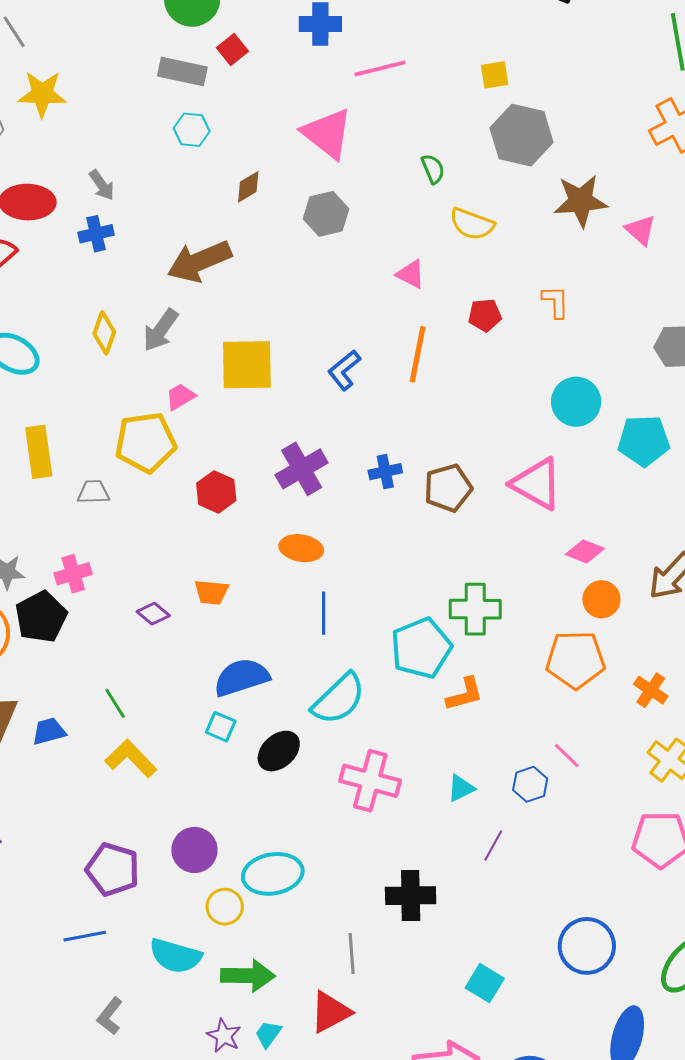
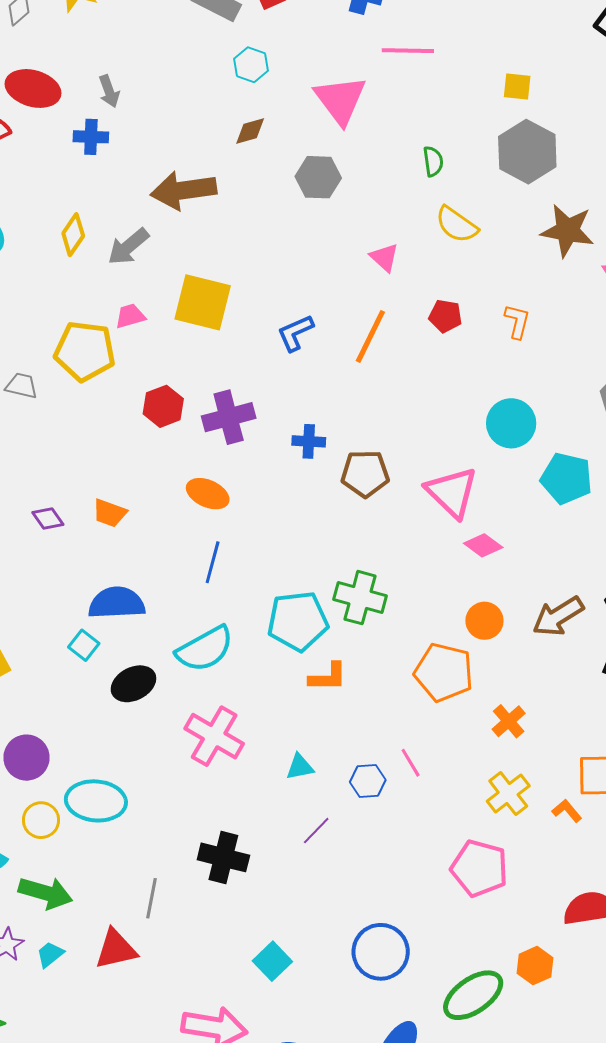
cyan hexagon: (192, 130) -> (251, 65), moved
red hexagon: (216, 492) -> (163, 406), moved
pink diamond: (585, 551) -> (483, 545), moved

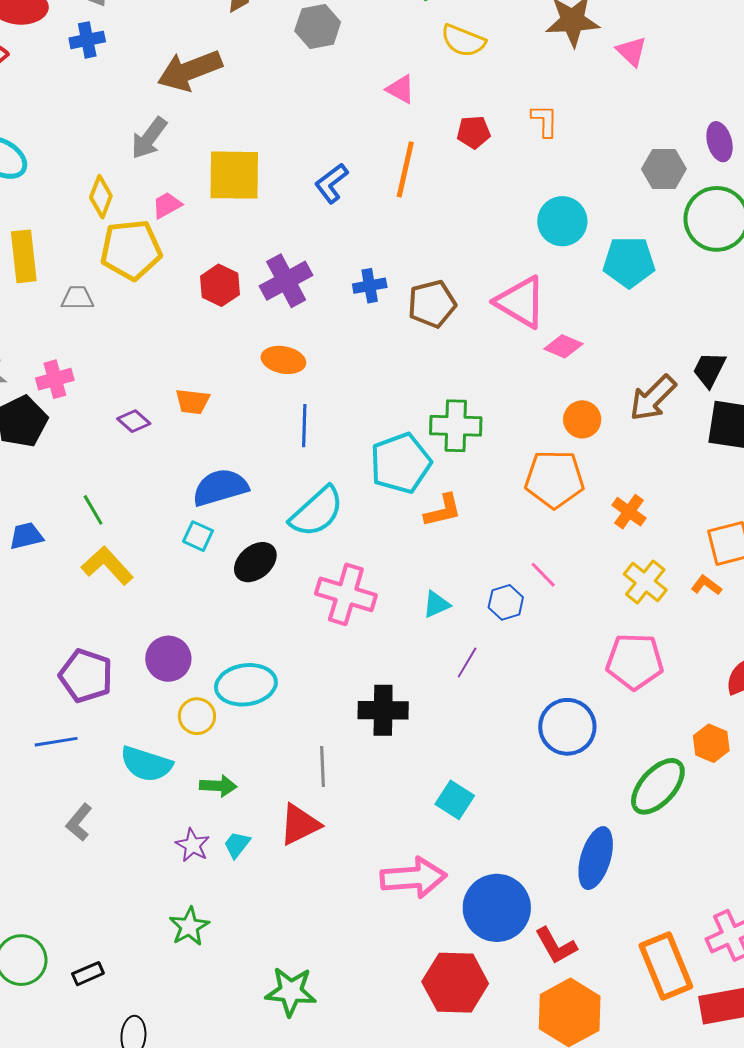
yellow diamond: (73, 235) -> (101, 197), moved
green arrow: (46, 893) -> (218, 786), size x0.7
blue circle: (381, 952) -> (567, 727), moved

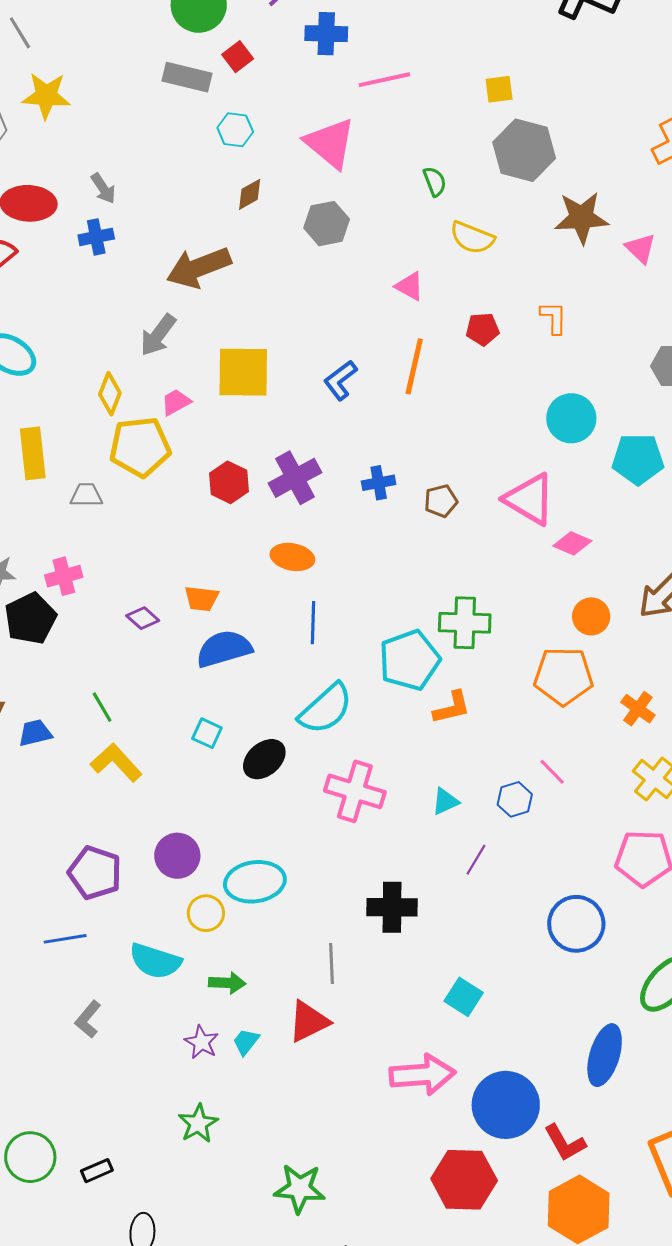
brown pentagon: (432, 304) -> (441, 501), size x0.7
blue semicircle: (220, 487) -> (224, 649), moved

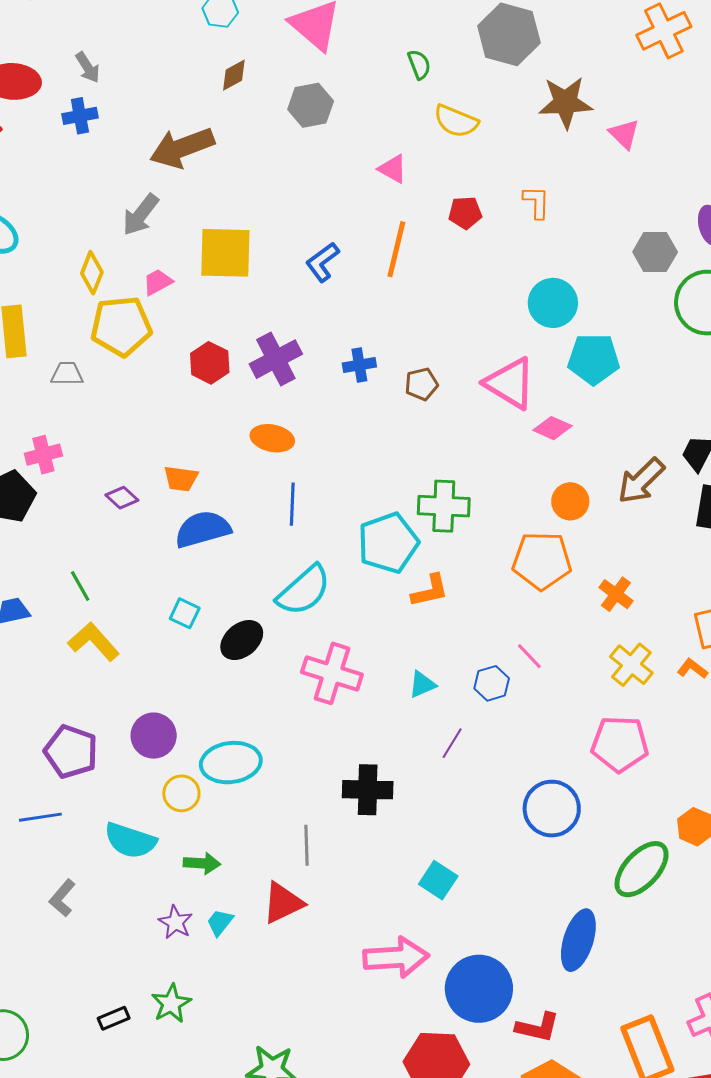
cyan pentagon: (638, 459) -> (594, 359), moved
red L-shape: (565, 1143) -> (538, 1027), turned -48
black rectangle: (97, 1171) -> (114, 1018), moved

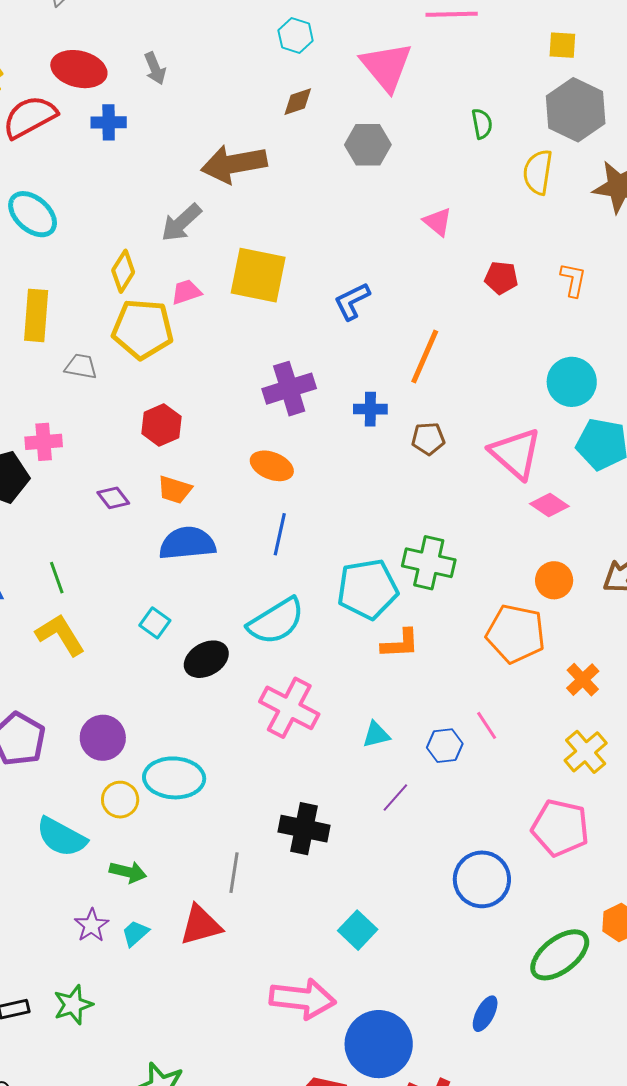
blue cross: (80, 116) -> (109, 122), moved
yellow semicircle: (456, 121) -> (538, 172), moved, turned 66
orange line: (396, 249) -> (425, 356), moved
red hexagon: (210, 363) -> (161, 425), moved
blue ellipse: (578, 940) -> (485, 1014), size x0.6

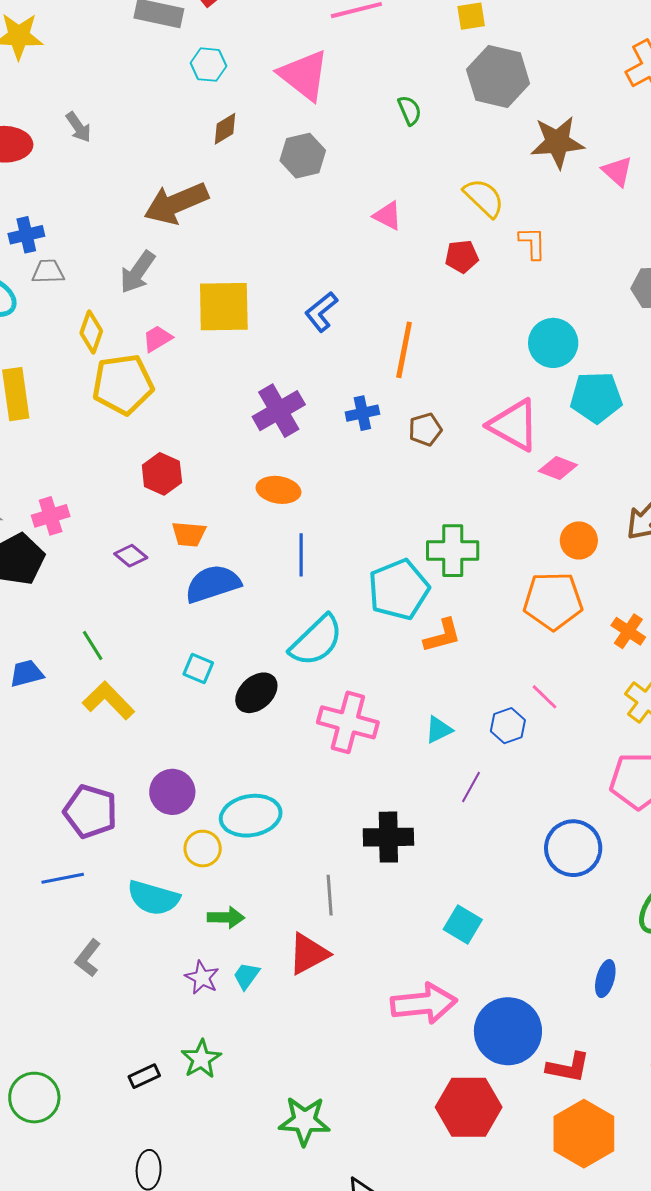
blue cross: (109, 122) -> (26, 235), moved
yellow semicircle: (538, 172) -> (484, 198), moved, turned 138
gray trapezoid: (81, 366) -> (48, 272), moved

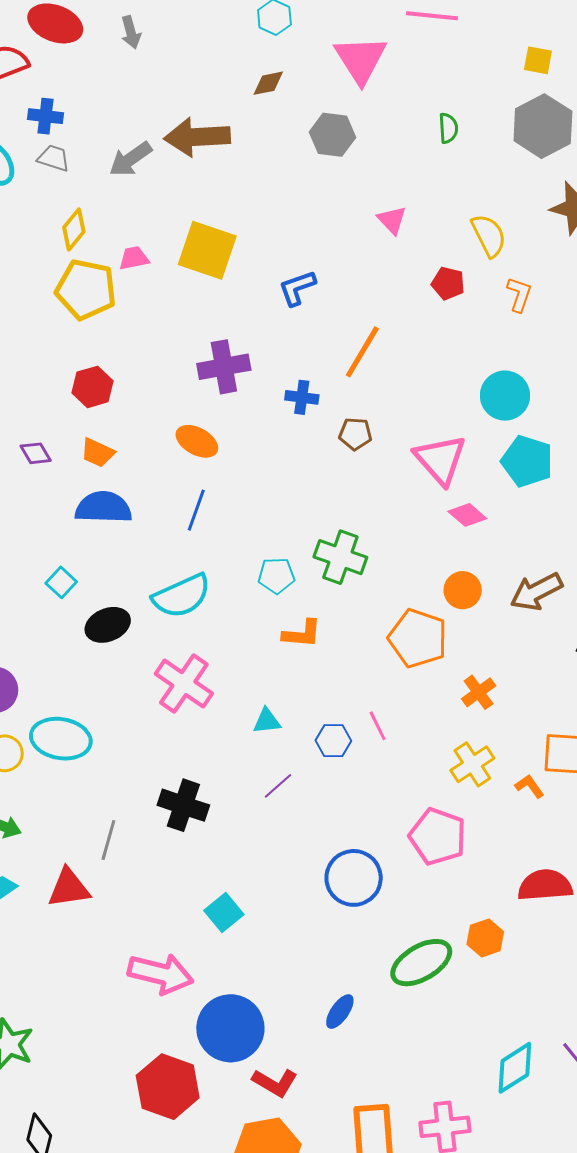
gray arrow: (138, 272) -> (130, 159), moved
cyan pentagon: (399, 590) -> (276, 576), size x0.6

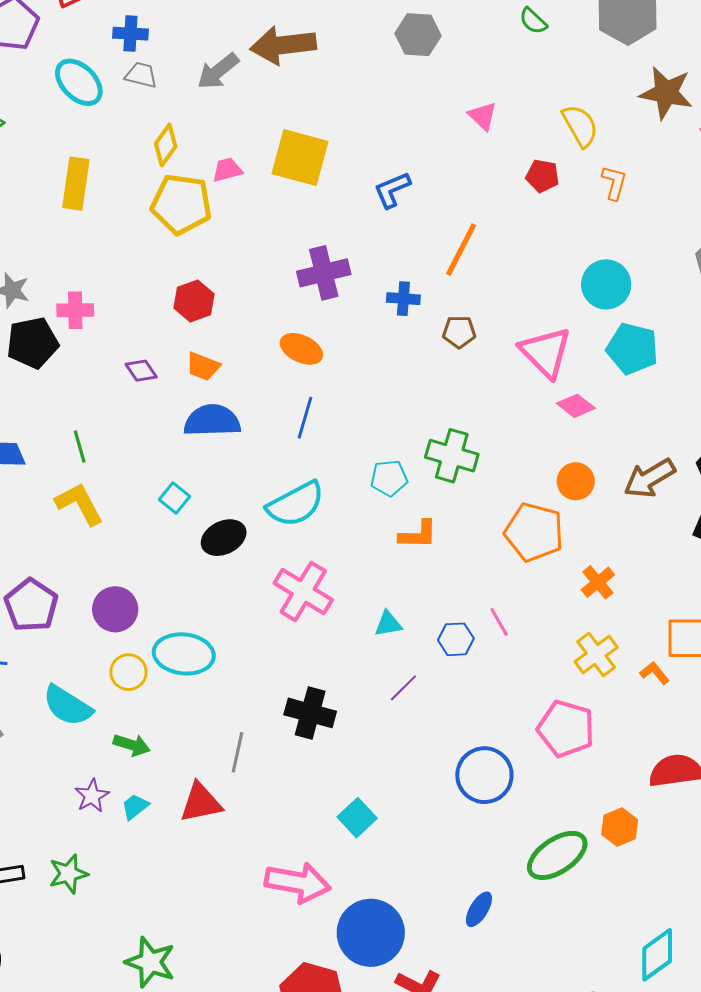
green semicircle: (448, 128) -> (533, 21), turned 140

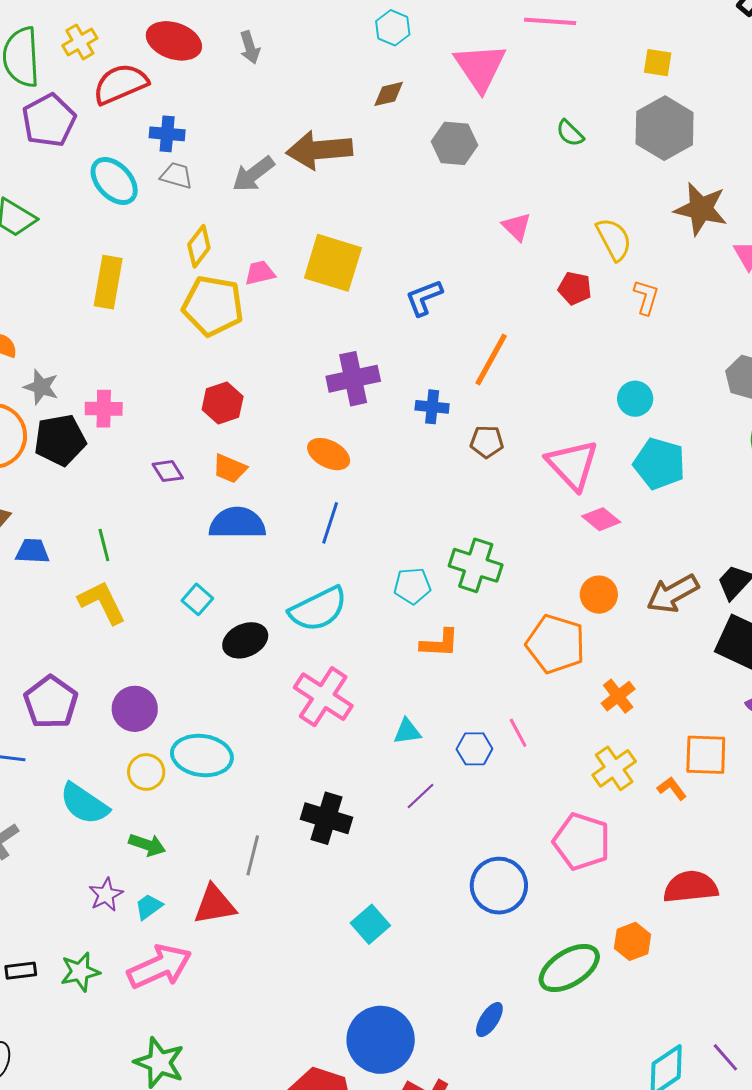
cyan circle: (606, 284) -> (635, 399), size x0.7
pink arrow: (298, 883) -> (160, 967), moved, turned -36

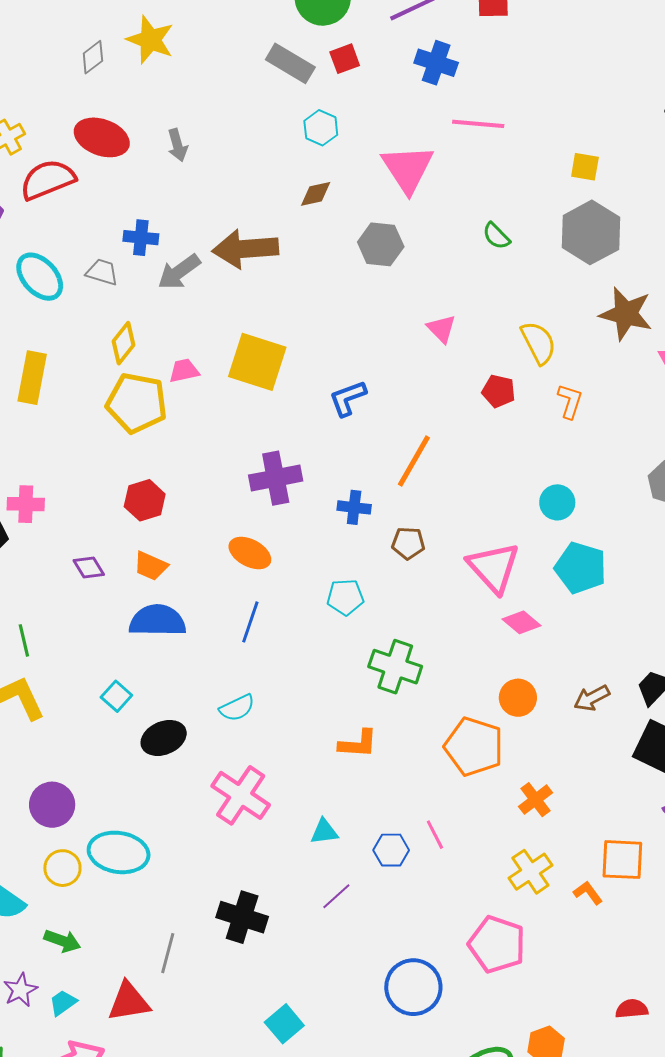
blue cross: (167, 134) -> (141, 238), moved
cyan pentagon: (412, 586) -> (345, 597), moved
brown arrow: (673, 594) -> (592, 698), size x0.7
cyan semicircle: (318, 609) -> (237, 708), size x0.6
red semicircle: (691, 887) -> (632, 1009), moved, size x0.6

